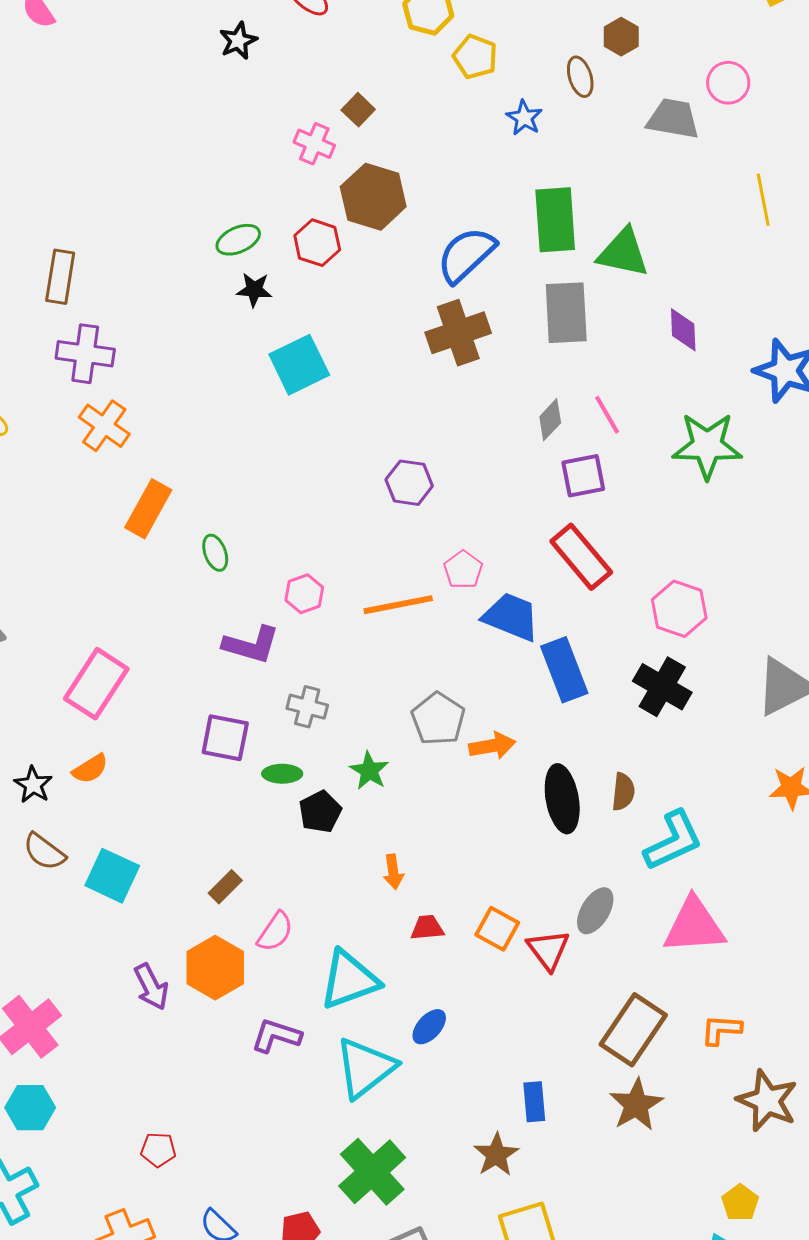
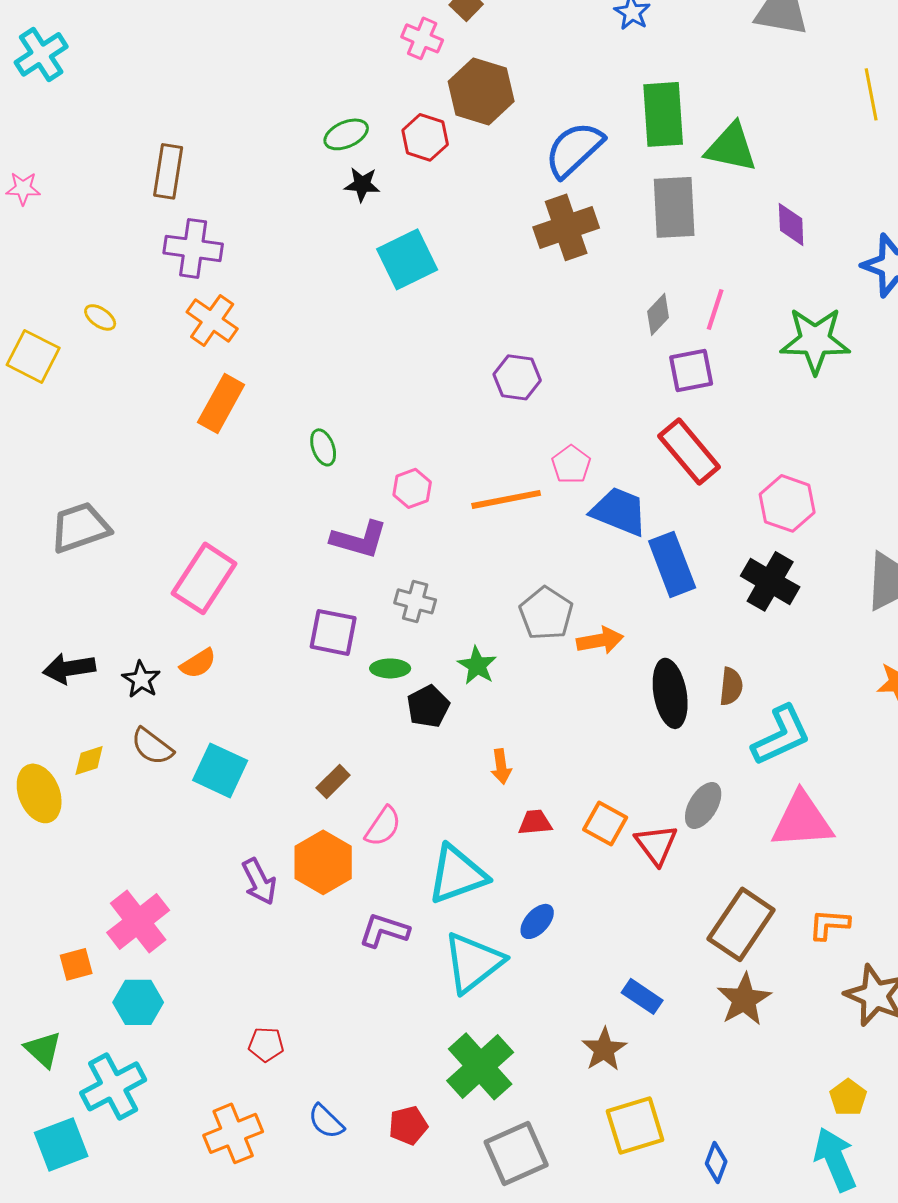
pink line: (607, 415) -> (715, 309), turned 48
orange rectangle: (148, 509) -> (221, 403), moved
blue rectangle: (534, 1102) -> (642, 996), turned -51

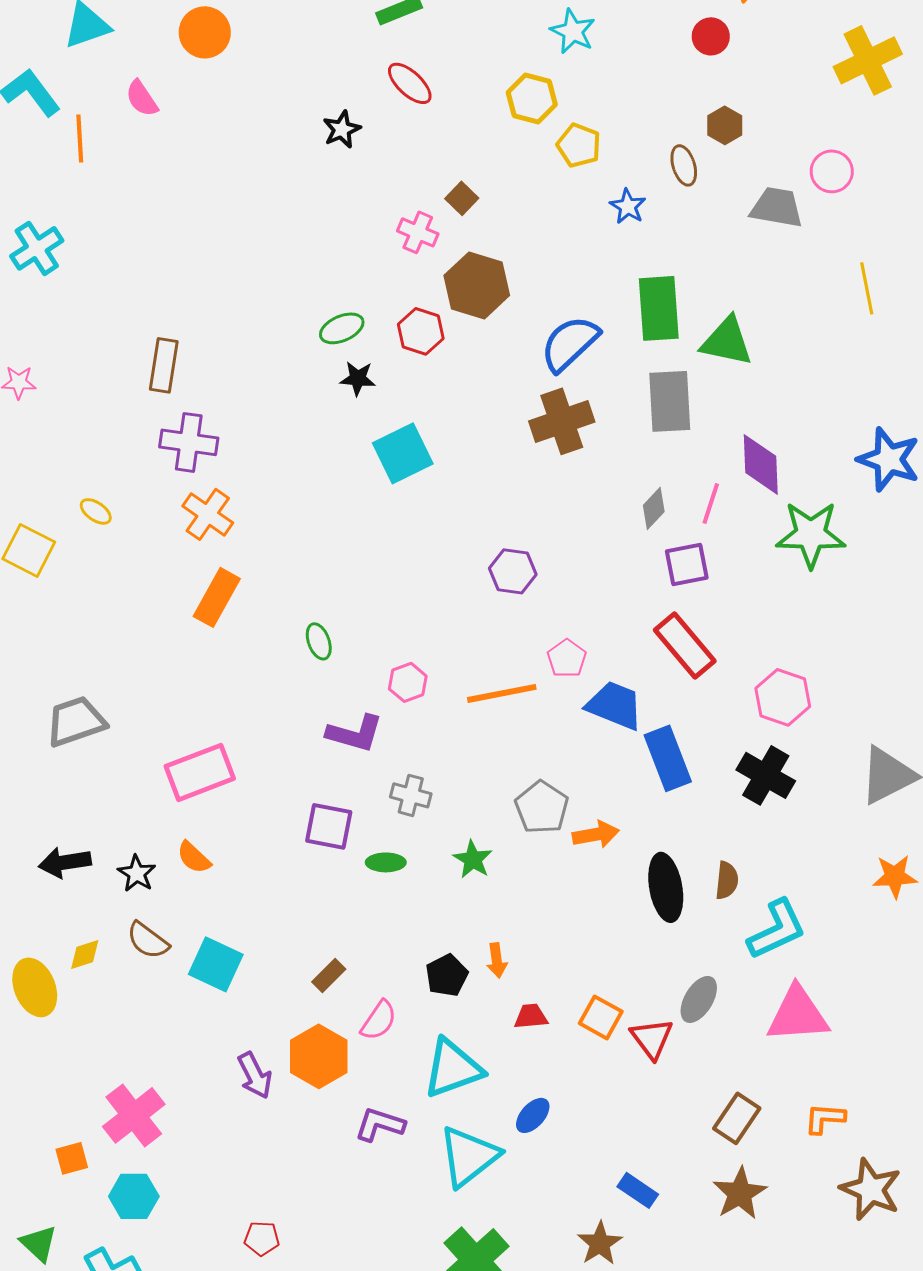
purple diamond: (791, 224) -> (761, 464), moved, size x1.4
pink rectangle: (204, 578) -> (200, 772), turned 36
orange semicircle: (198, 663) -> (194, 857), turned 75
black pentagon: (428, 706) -> (447, 975), moved
brown rectangle: (741, 924) -> (737, 1118), size x0.7

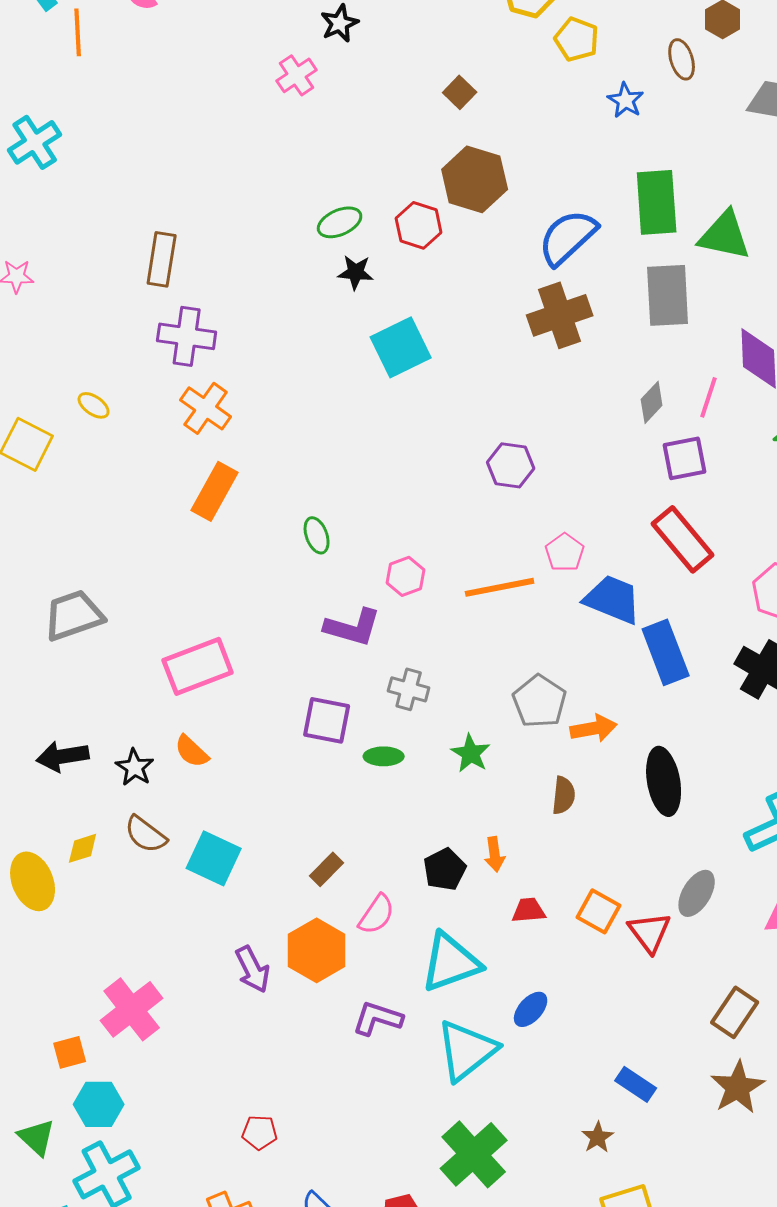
pink cross: (418, 232) -> (297, 75), moved, turned 33
brown semicircle: (727, 880) -> (564, 795), moved
cyan hexagon: (134, 1196) -> (99, 1104), moved
brown star: (600, 1243) -> (598, 1137), size x0.7

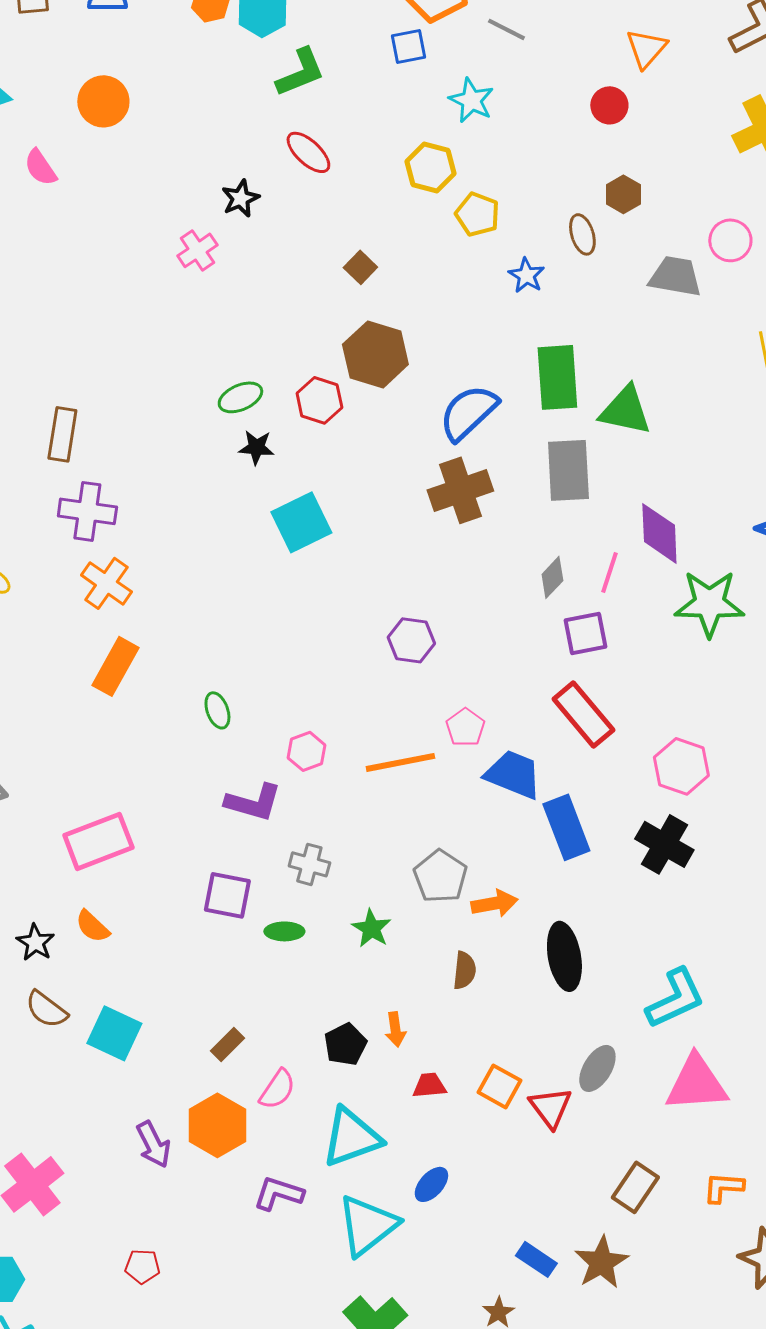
brown star: (738, 1087) -> (601, 1262), moved
red pentagon: (260, 1132) -> (142, 1266), moved

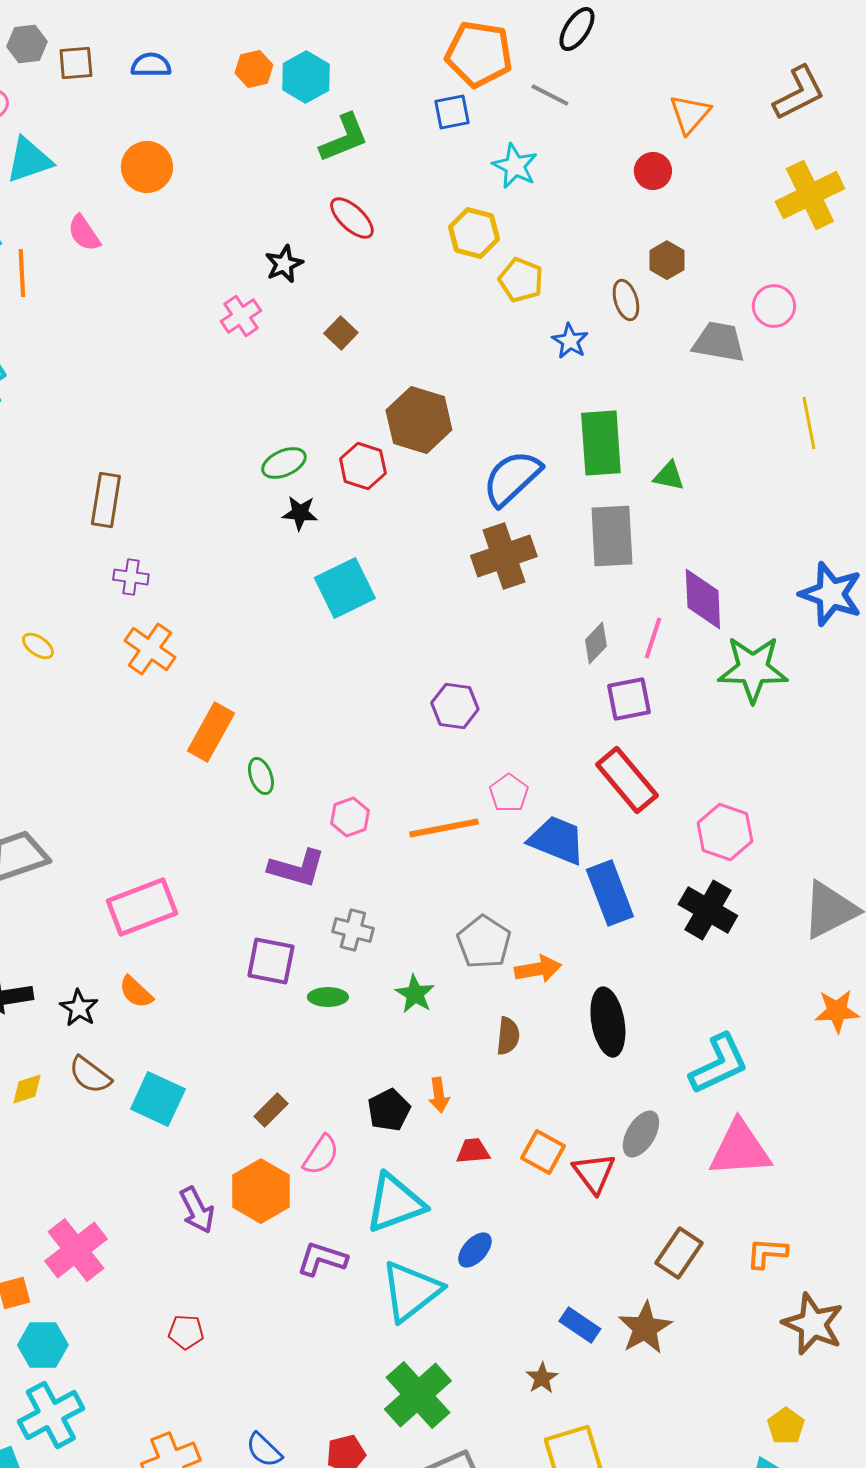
brown square: (360, 267) -> (341, 333), moved
green triangle: (625, 410) -> (669, 476), size x0.6
purple cross: (87, 511) -> (131, 577), size x0.6
orange rectangle: (115, 666) -> (211, 732), moved

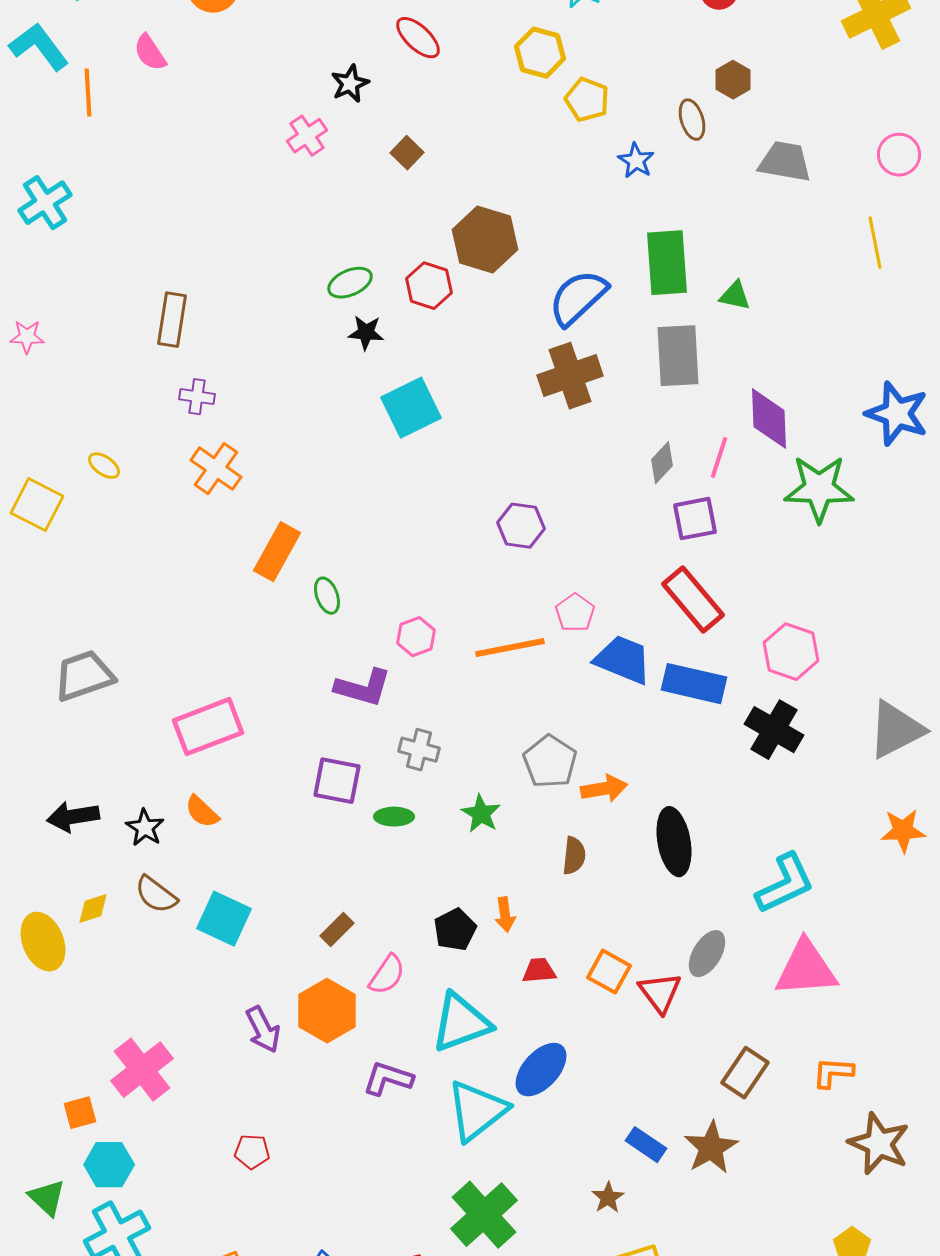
pink circle: (774, 306) -> (899, 155), moved
blue rectangle: (610, 893) -> (694, 684), moved, turned -56
blue ellipse: (475, 1250) -> (541, 1070), size x1.5

